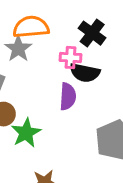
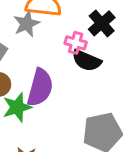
purple semicircle: (68, 97) -> (40, 88), moved, size x1.4

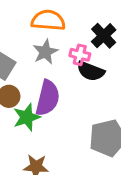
gray star: (27, 24) -> (45, 52), moved

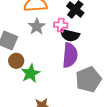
purple semicircle: (48, 98) -> (70, 55), moved

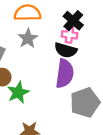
pink cross: (61, 25) -> (69, 35), moved

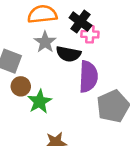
black cross: (73, 21) -> (80, 22), moved
black semicircle: (66, 50) -> (68, 54), moved

